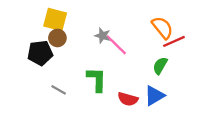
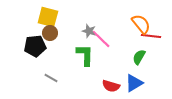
red line: (174, 41) -> (151, 36), turned 30
green L-shape: (97, 79) -> (85, 55), moved

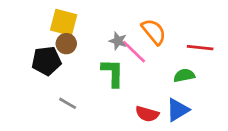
orange semicircle: (141, 24) -> (154, 32), moved
green semicircle: (139, 57) -> (184, 75), turned 49

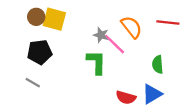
brown circle: (66, 44) -> (36, 17), moved
red line: (200, 48) -> (168, 23), moved
green semicircle: (184, 75) -> (158, 65), turned -84
gray line: (68, 103) -> (33, 83), moved

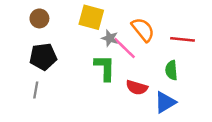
yellow square: (54, 19) -> (91, 17), moved
red line: (168, 23) -> (182, 39), moved
gray line: (33, 83) -> (36, 90), turned 70
red semicircle: (126, 97) -> (137, 88), moved

